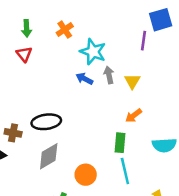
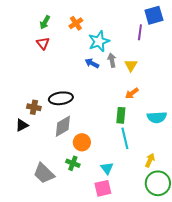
green arrow: (27, 28) -> (45, 22), turned 32
cyan star: (93, 52) -> (99, 41), turned 30
orange circle: (86, 175) -> (82, 142), moved

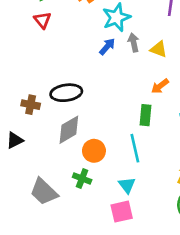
blue arrow: (92, 63) -> (107, 46), turned 104
yellow triangle: (131, 65) -> (159, 49), turned -40
black triangle: (22, 125) -> (15, 140), moved
cyan line: (125, 138) -> (135, 148), moved

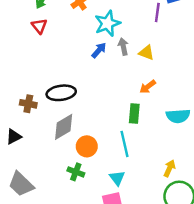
gray trapezoid: (44, 192) -> (21, 184), moved

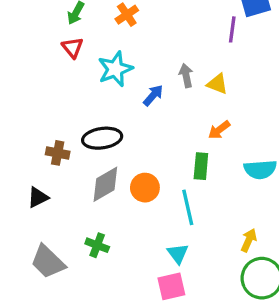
cyan star: (107, 23) -> (115, 69), moved
blue arrow: (99, 50) -> (153, 95), moved
orange circle: (87, 146) -> (145, 188), moved
green cross: (76, 172) -> (97, 245), moved

